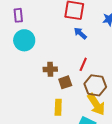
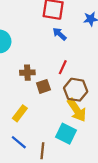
yellow rectangle: (58, 107) -> (20, 113), moved, turned 35

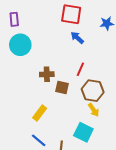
brown square: (43, 86) -> (62, 88), turned 32
yellow arrow: (77, 110) -> (94, 110), size x0.6

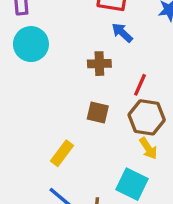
red line: (80, 69) -> (140, 85), moved
brown cross: (47, 74) -> (99, 64), moved

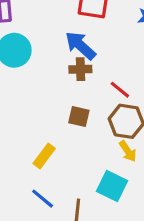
blue arrow: (122, 33) -> (80, 46), moved, size x1.5
red line: (140, 85) -> (120, 90), turned -75

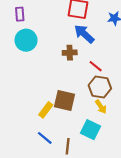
blue arrow: (80, 46) -> (84, 34), moved
brown square: (79, 117) -> (64, 100), moved, size x1.5

